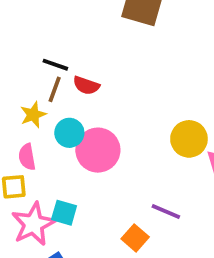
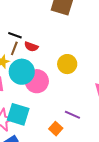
cyan circle: (69, 133) -> (22, 72), size x1.6
yellow circle: (189, 139) -> (67, 64), moved
cyan square: (64, 213) -> (18, 114), size x1.6

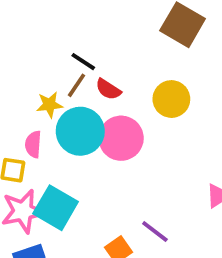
yellow circle: (67, 64) -> (171, 99), moved
pink circle: (37, 81) -> (121, 138), moved

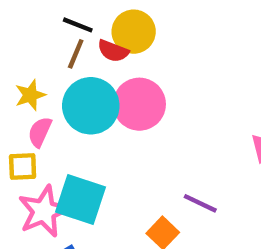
yellow circle: (171, 99) -> (134, 32), moved
yellow star: (49, 105) -> (30, 95), moved
pink semicircle: (33, 144) -> (40, 132), turned 32

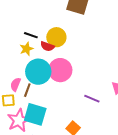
brown line: (76, 54) -> (27, 90), moved
yellow star: (30, 95) -> (26, 49), moved
purple line: (200, 203) -> (92, 99), moved

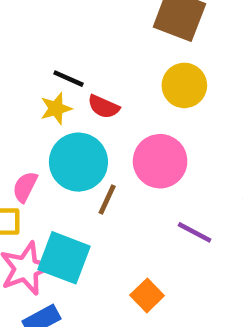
yellow circle: (56, 37) -> (184, 85), moved
pink circle: (60, 70) -> (160, 161), moved
brown line: (27, 90) -> (107, 200), moved

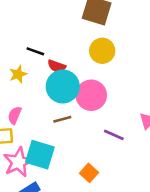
yellow star: (56, 109) -> (18, 74), moved
cyan circle: (78, 162) -> (63, 86), moved
brown line: (107, 200) -> (62, 119), turned 54

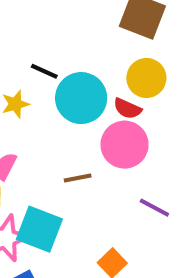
red semicircle: (57, 66) -> (127, 109), moved
cyan circle: (63, 86) -> (81, 98), moved

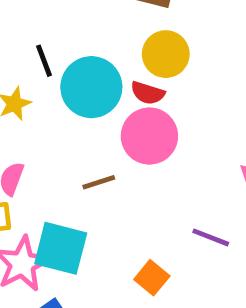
black line: (44, 71) -> (44, 61), turned 52
purple line: (154, 208) -> (211, 237), moved

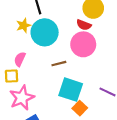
cyan circle: (91, 87) -> (45, 32), moved
cyan square: (61, 248) -> (71, 90), moved

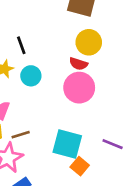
cyan circle: (45, 32) -> (31, 76), size x0.6
brown line: (59, 64) -> (21, 135), moved

